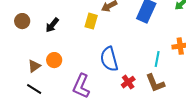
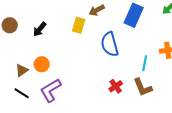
blue semicircle: (109, 59) -> (110, 44), moved
purple L-shape: (81, 86) -> (51, 90), moved, turned 35

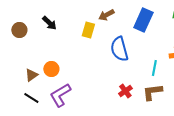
black arrow: (40, 29) -> (49, 23), moved, turned -84
brown L-shape: (143, 87) -> (152, 92), turned 105

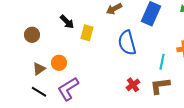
black arrow: (49, 23) -> (67, 22), moved
brown circle: (19, 30) -> (32, 35), moved
yellow rectangle: (88, 30) -> (87, 33), moved

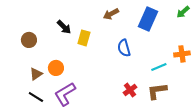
blue semicircle: (127, 43) -> (124, 48), size x0.7
cyan line: (162, 62) -> (159, 67), turned 56

